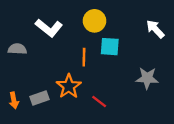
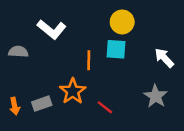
yellow circle: (94, 21) -> (122, 22), moved
white arrow: (155, 29) -> (164, 58), moved
gray star: (147, 78) -> (156, 96), moved, turned 30

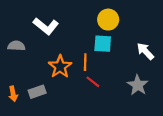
orange line: (89, 60) -> (85, 62), moved
orange star: (73, 91) -> (60, 67), moved
red line: (105, 107) -> (93, 82), moved

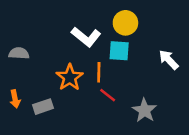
white L-shape: (46, 26) -> (86, 37), moved
gray star: (138, 85) -> (144, 110), moved
orange arrow: (13, 94) -> (15, 99), moved

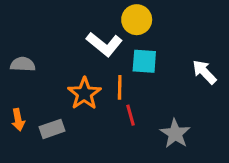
yellow circle: (125, 23) -> (137, 20), moved
red line: (108, 95) -> (131, 115), turned 36

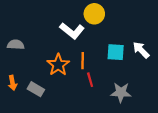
cyan square: (144, 61) -> (116, 52), moved
gray rectangle: (52, 129) -> (36, 89), turned 49
gray star: (175, 134) -> (121, 92), turned -30

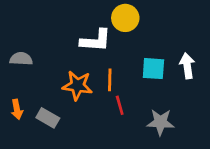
white L-shape: (72, 31) -> (96, 40), turned -35
white arrow: (141, 50) -> (187, 66), turned 36
orange star: (58, 65) -> (77, 85), turned -30

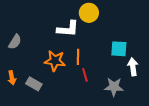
gray semicircle: (21, 59) -> (15, 42), turned 119
white arrow: (187, 66) -> (133, 67), moved
cyan square: (153, 69) -> (119, 49), moved

